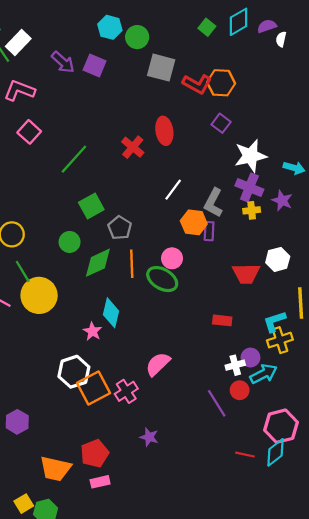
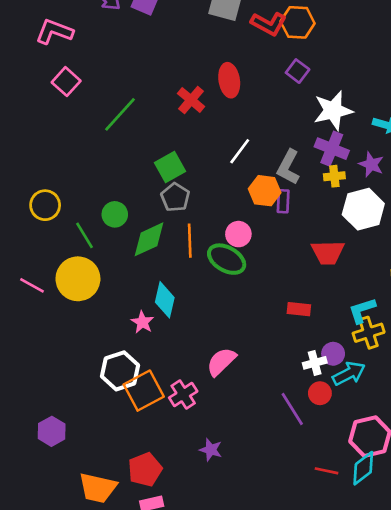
green square: (91, 206) -> (170, 167), moved
white hexagon: (278, 259) -> (363, 209), moved, size x1.4
green line: (23, 271) -> (85, 235), moved

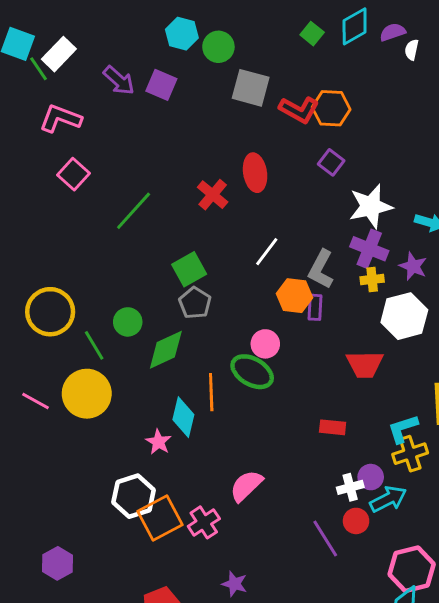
yellow circle: (45, 205) -> (50, 312), size x1.4
orange line: (190, 241) -> (211, 392), moved

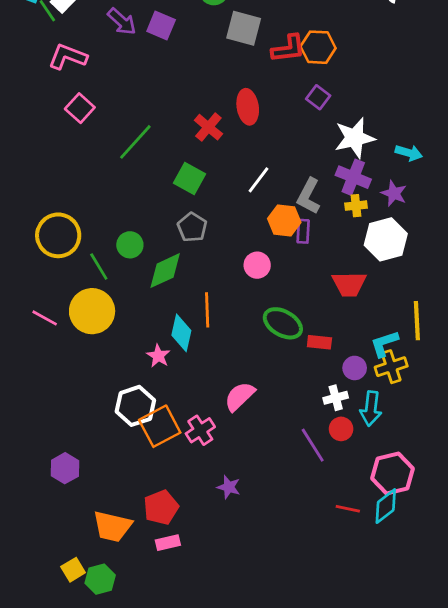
red L-shape: (299, 110) -> (288, 49), turned -36
green square: (189, 269) -> (189, 179), moved, turned -32
green ellipse: (252, 372) -> (283, 323), moved
purple circle: (371, 477) -> (355, 368), moved
cyan arrow: (388, 499) -> (371, 409), turned 124

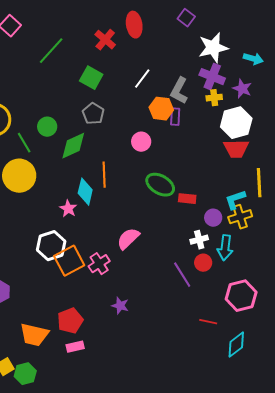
red trapezoid: (349, 284) -> (236, 149), moved
cyan diamond: (386, 506) -> (236, 345), moved

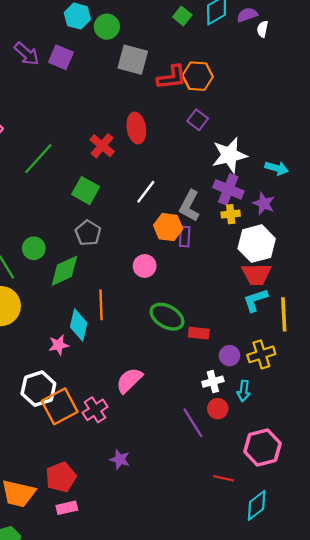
cyan L-shape: (235, 200) -> (255, 300), moved
pink star: (68, 209) -> (59, 345), turned 30
cyan arrow: (225, 248) -> (244, 391), size x0.7

